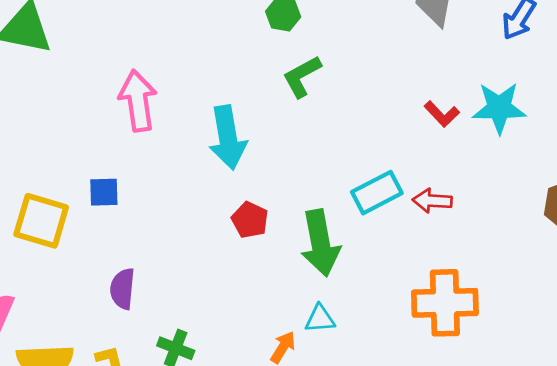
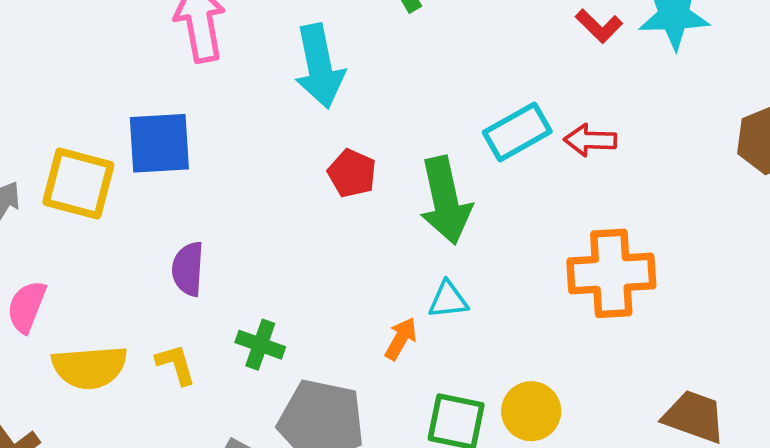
blue square: (104, 192) -> (159, 143), size x1.6

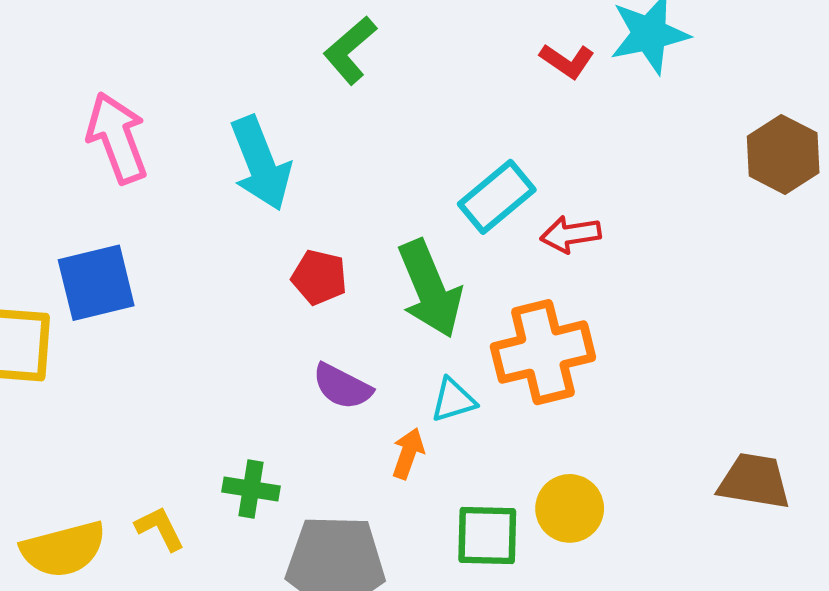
red arrow: (590, 140) -> (571, 234), moved
purple semicircle: (188, 269) -> (342, 386), moved, turned -56
orange cross: (611, 273) -> (543, 352), moved

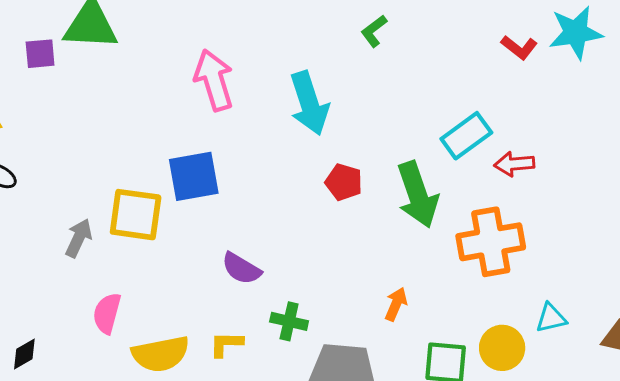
green L-shape: (350, 50) -> (374, 31), size x0.7
purple semicircle: (342, 386) -> (241, 268), moved
cyan triangle: (453, 400) -> (551, 318), moved
yellow L-shape: (160, 528) -> (226, 344), turned -66

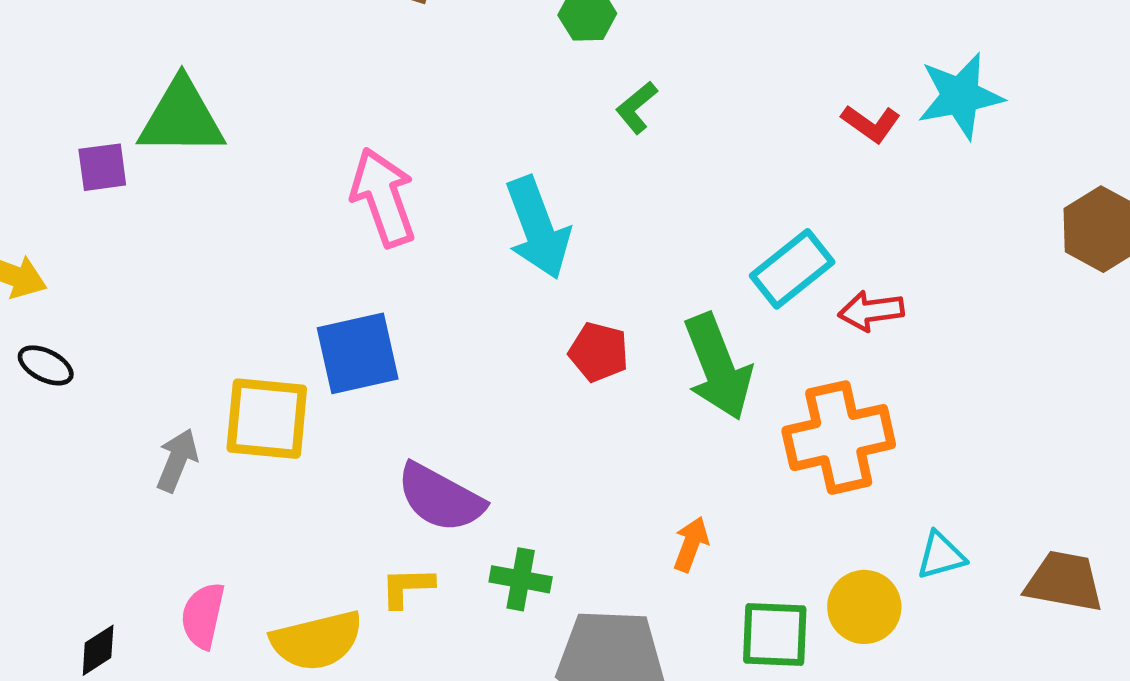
purple semicircle: (241, 268) -> (440, 498), size x1.4
pink semicircle: (107, 313) -> (203, 616), moved
yellow L-shape: (226, 344) -> (407, 587), moved

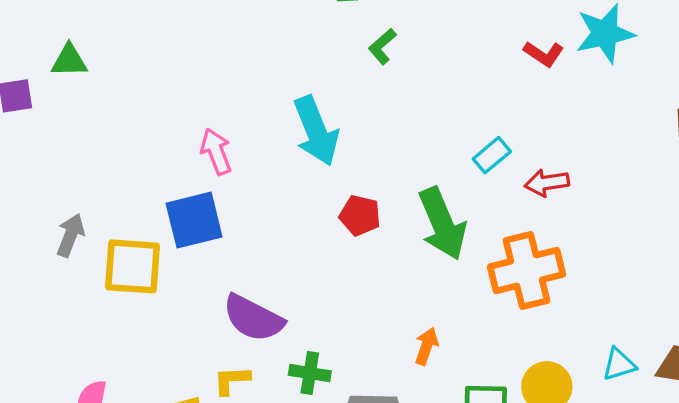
green triangle: (181, 118) -> (69, 61), size x0.6
pink arrow: (383, 197) -> (216, 151), moved, size x0.7
cyan rectangle: (792, 269) -> (492, 155), size x0.7
gray arrow: (177, 460) -> (70, 235), moved
cyan triangle: (941, 556) -> (619, 364), moved

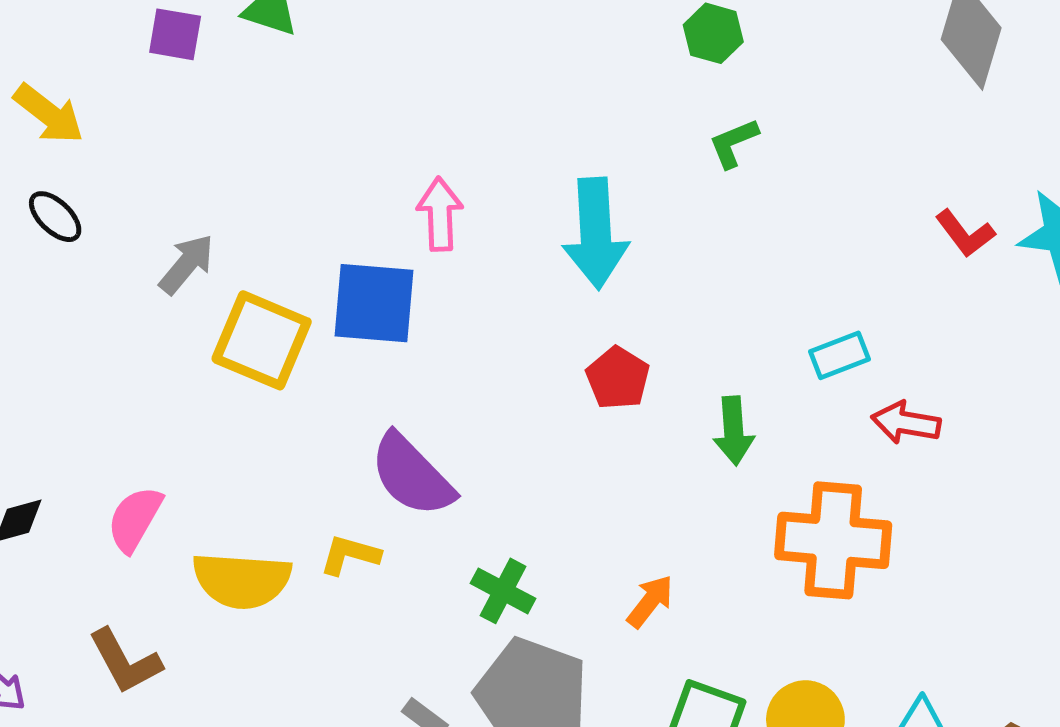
green arrow: (442, 224) -> (734, 431), size x0.6
green cross: (310, 373) -> (503, 591), moved

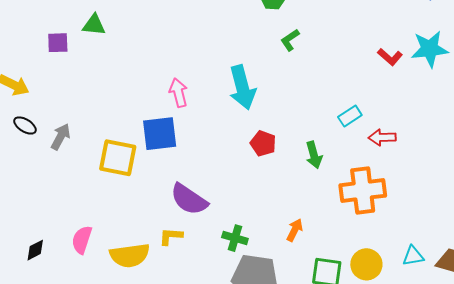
gray arrow: (187, 264) -> (61, 137), moved

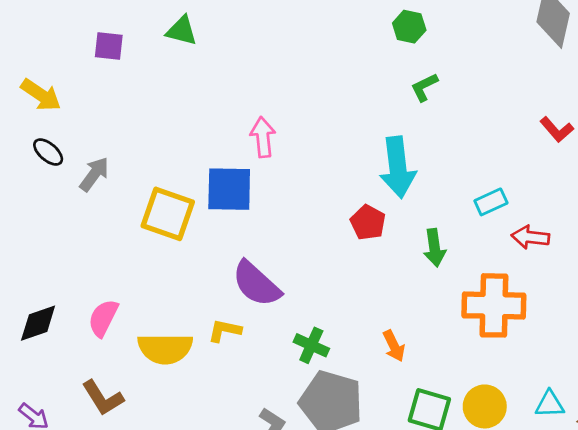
green triangle: (94, 25) -> (182, 31), moved
cyan arrow: (242, 87) -> (398, 167), moved
orange arrow: (295, 230) -> (394, 346), turned 120
black diamond: (35, 250) -> (38, 323), size x1.4

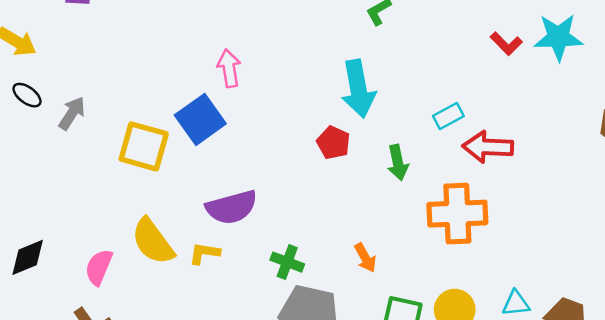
blue square: (229, 189) -> (200, 119), turned -33
red arrow: (530, 237) -> (488, 147), size x1.4
purple semicircle: (256, 284) -> (232, 207), turned -54
pink semicircle: (103, 318) -> (99, 267), moved
yellow semicircle: (165, 348) -> (153, 241), moved, turned 57

